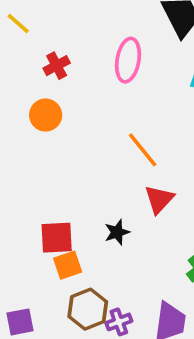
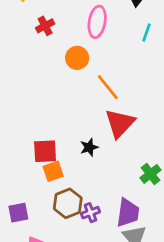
orange circle: (46, 115) -> (77, 58), moved
red triangle: (159, 199) -> (120, 123), size x1.4

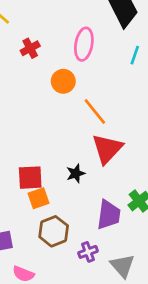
purple cross: (90, 213) -> (88, 252), moved
purple trapezoid: (128, 213) -> (109, 215), moved

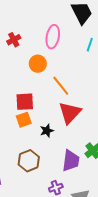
red square: (30, 178) -> (25, 102), moved
orange square: (38, 198) -> (24, 120), moved
brown hexagon: (54, 231) -> (29, 161), moved

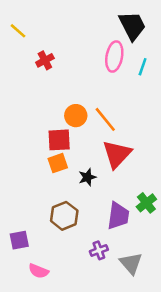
pink ellipse: (53, 37) -> (114, 57), moved
orange circle: (38, 64) -> (76, 116), moved

